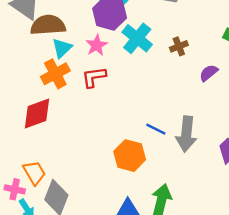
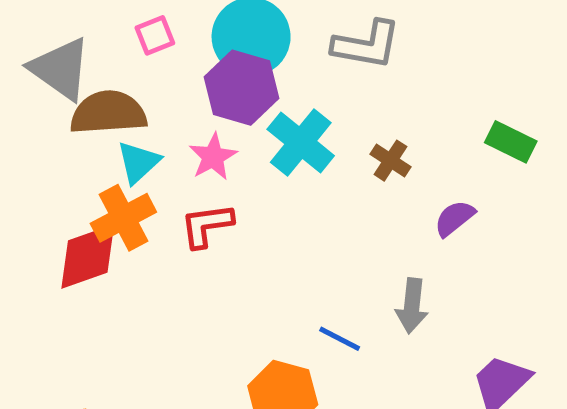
brown cross: (179, 46) -> (390, 161), turned -36
red diamond: (37, 113) -> (88, 257), moved
gray arrow: (186, 134) -> (412, 306), moved, size x0.7

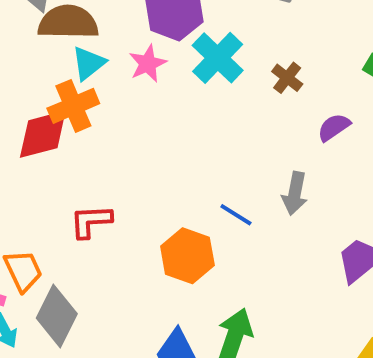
red L-shape: (207, 225) -> (91, 221), moved

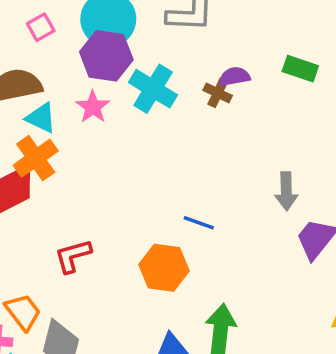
cyan triangle: (89, 63) -> (41, 118), turned -44
purple semicircle: (334, 127) -> (234, 77), moved, turned 36
gray arrow: (295, 193) -> (286, 191), moved

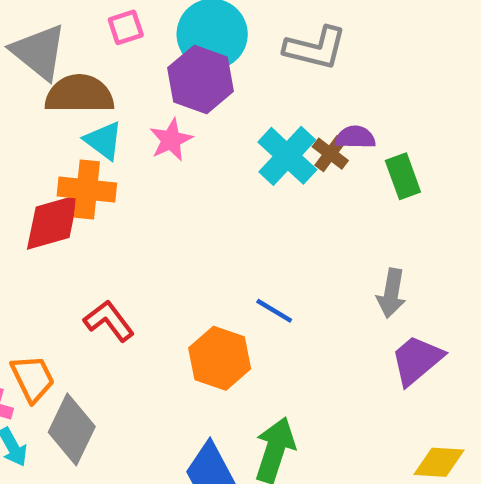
green rectangle: (300, 69) -> (403, 176), moved, turned 40
cyan cross: (153, 89) -> (287, 156), moved
orange cross: (36, 158) -> (87, 189), turned 30
red L-shape: (73, 256) -> (109, 321), turned 57

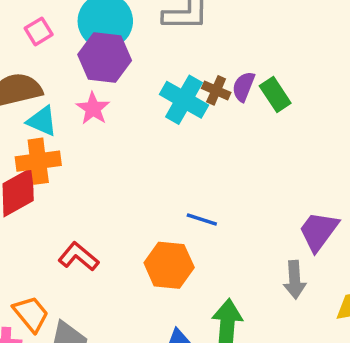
purple semicircle: (355, 137) -> (243, 87), moved, turned -56
gray arrow: (391, 293) -> (295, 280), moved

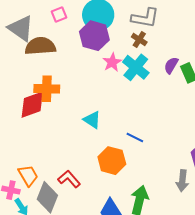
brown cross: (216, 90) -> (139, 39), moved
pink star: (93, 109) -> (112, 62), moved
cyan triangle: (42, 121) -> (92, 120), moved
red L-shape: (78, 257) -> (69, 179), moved

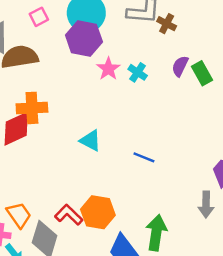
brown cross: (139, 39) -> (167, 24), moved
cyan cross: (136, 67) -> (138, 72), size x0.6
orange hexagon: (112, 161) -> (98, 212), moved

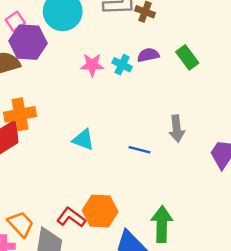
purple hexagon: (84, 38) -> (28, 42), moved
purple semicircle: (180, 66) -> (148, 55), moved, turned 60
pink star: (108, 69) -> (92, 65), turned -30
gray arrow: (206, 205) -> (177, 129), moved

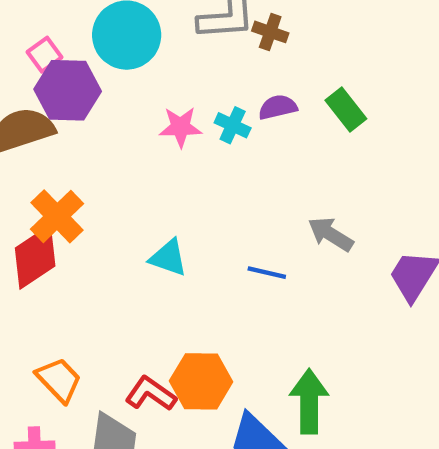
orange cross: (20, 114) -> (57, 216), turned -32
gray arrow: (177, 129) -> (331, 234), turned 130
orange trapezoid: (21, 224) -> (59, 380), moved

